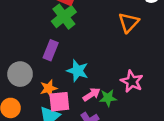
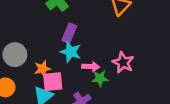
purple rectangle: (51, 50) -> (69, 33), moved
pink arrow: (92, 94) -> (91, 67), moved, turned 35

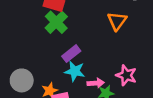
purple rectangle: (69, 33) -> (71, 54), turned 36

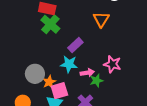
purple rectangle: (71, 54) -> (75, 45), moved
gray circle: (22, 80) -> (35, 74), moved

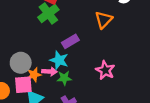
pink arrow: (87, 73) -> (49, 71), moved
green star: (96, 81) -> (64, 78), moved
pink square: (59, 91) -> (23, 85), moved

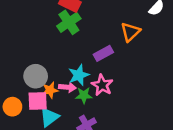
purple rectangle: (70, 41) -> (103, 53), moved
cyan star: (59, 60) -> (79, 75), turned 30
pink star: (105, 70) -> (102, 85), moved

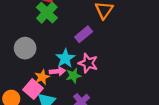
gray circle: (36, 76) -> (25, 48), moved
pink square: (38, 101) -> (33, 89), turned -36

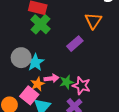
cyan star: (65, 58) -> (35, 62), moved
pink star: (88, 63) -> (81, 86), moved

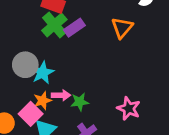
purple rectangle: (75, 44) -> (74, 28), moved
pink star: (81, 86) -> (129, 108), moved

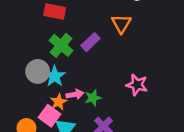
green cross: (54, 25) -> (61, 45), moved
purple rectangle: (74, 28) -> (90, 42), moved
pink star: (129, 108) -> (137, 85), moved

